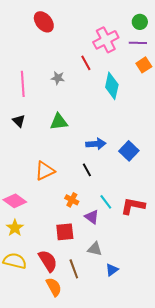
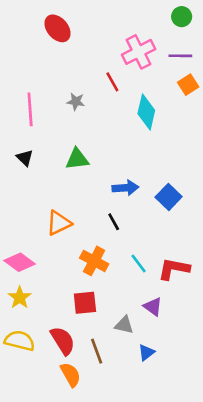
green circle: (140, 22) -> (182, 17), moved
orange cross: (72, 200) -> (94, 261), size x1.5
purple triangle: (92, 217) -> (153, 307), moved

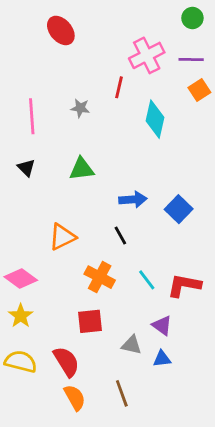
red line: (112, 82) -> (119, 87), turned 42
brown line: (97, 351) -> (122, 393), moved
blue triangle: (146, 352) -> (162, 359), moved, turned 30

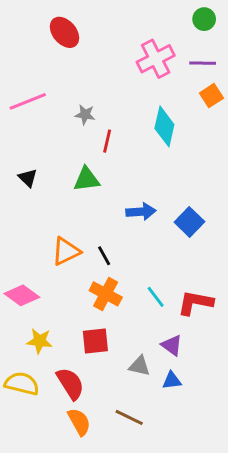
red line: (119, 87) -> (107, 141), moved
pink line: (32, 116) -> (28, 101), moved, turned 72
black line: (120, 235) -> (104, 256), moved
yellow star: (21, 316) -> (40, 341), moved, turned -30
brown line: (122, 393) -> (129, 417), turned -44

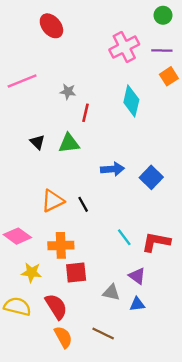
black triangle: (28, 178) -> (37, 142), moved
orange cross: (106, 294) -> (61, 245), moved, turned -30

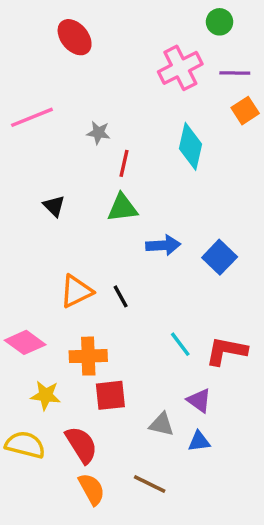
green circle: (163, 15) -> (220, 22), moved
green triangle: (69, 143) -> (122, 208), moved

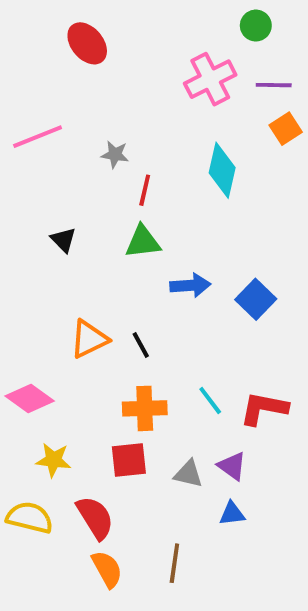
orange cross: (88, 356) -> (145, 408), moved
gray triangle: (162, 424) -> (188, 474), moved
brown line: (150, 484) -> (174, 563), turned 72

